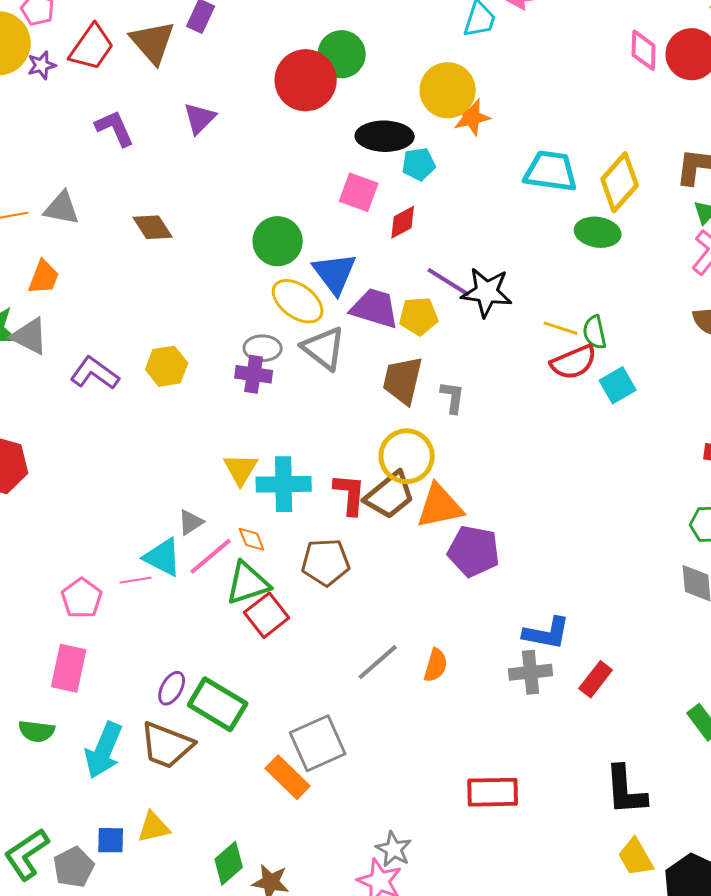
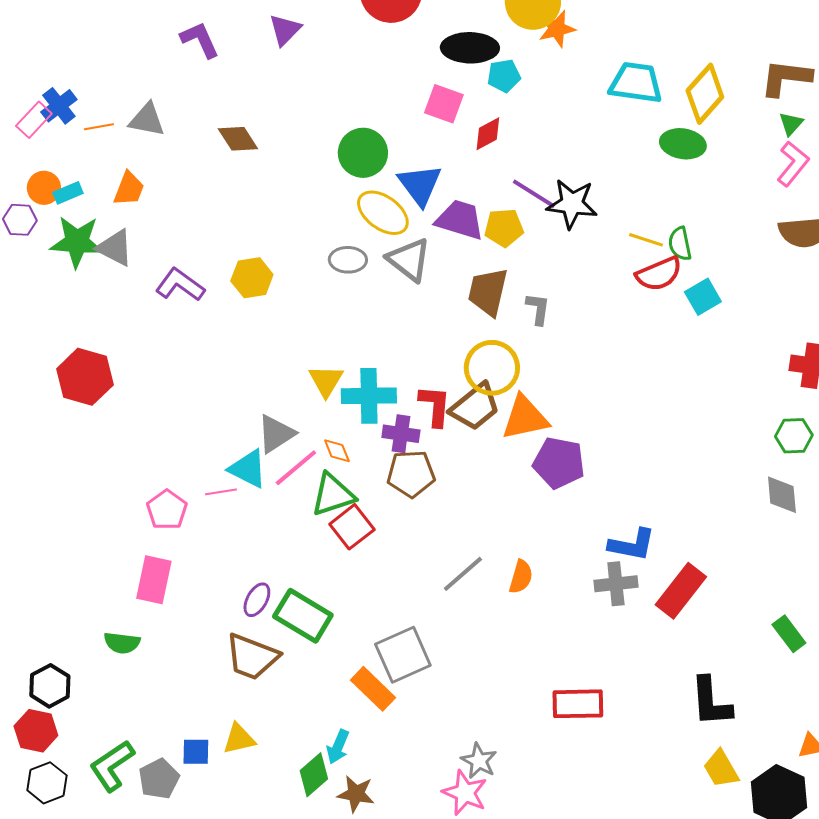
purple cross: (254, 374) -> (401, 434), moved
gray triangle: (191, 522) -> (276, 434), size x1.5
red rectangle: (596, 679) -> (681, 591), size x1.5
cyan arrow: (104, 750) -> (338, 747), moved, size x0.6

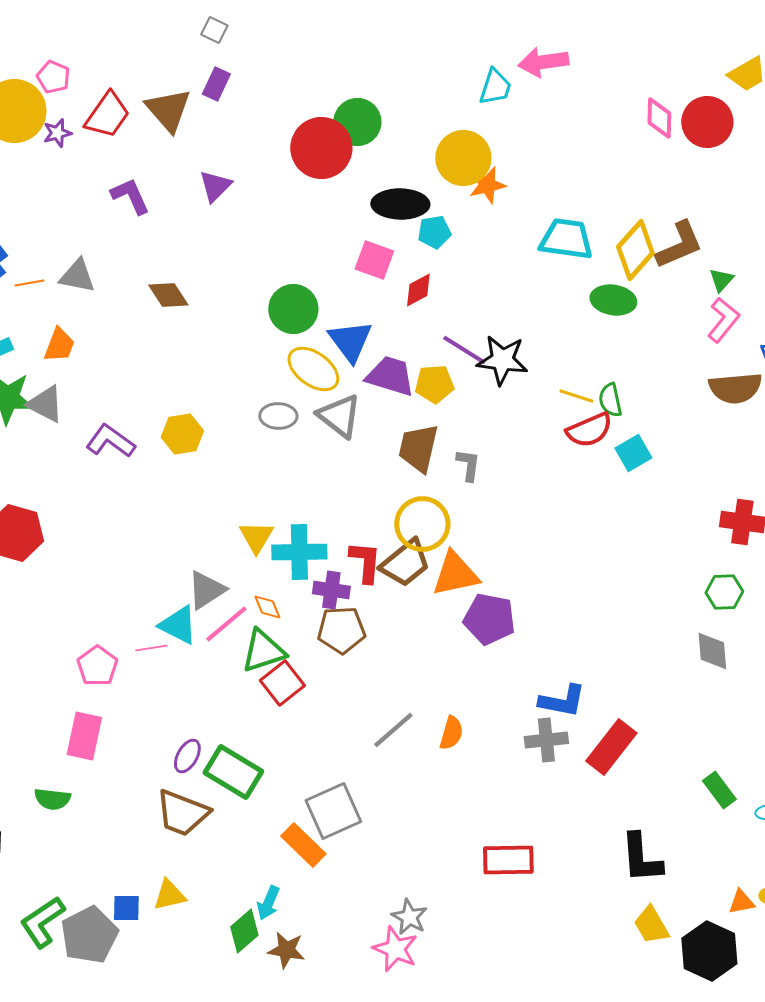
brown L-shape: (786, 78) -> (679, 245), moved, turned 150
gray pentagon: (159, 779) -> (89, 935), size x1.4

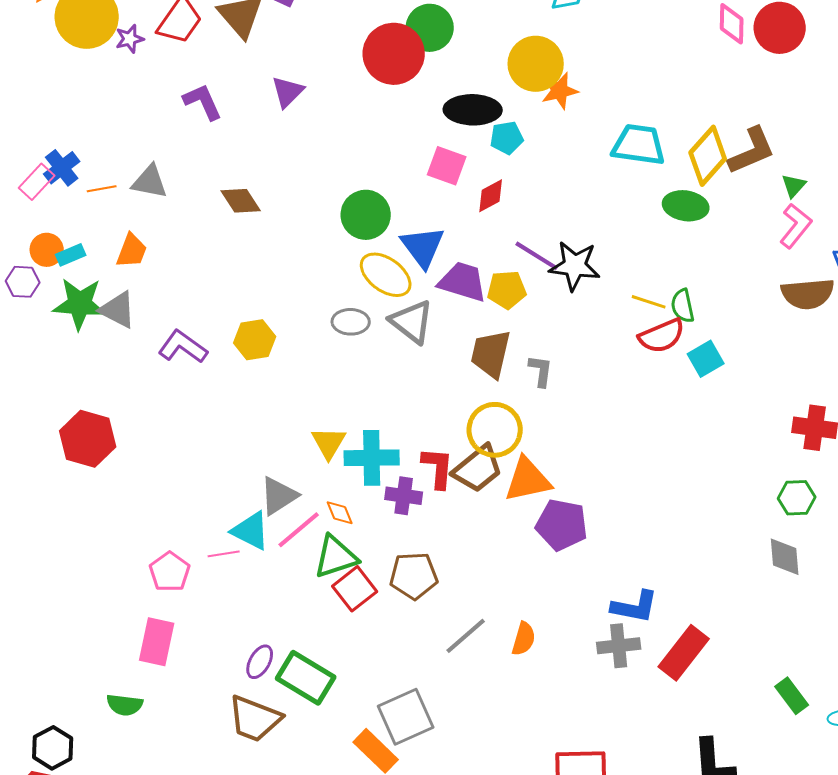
brown pentagon: (341, 630) -> (414, 576), moved

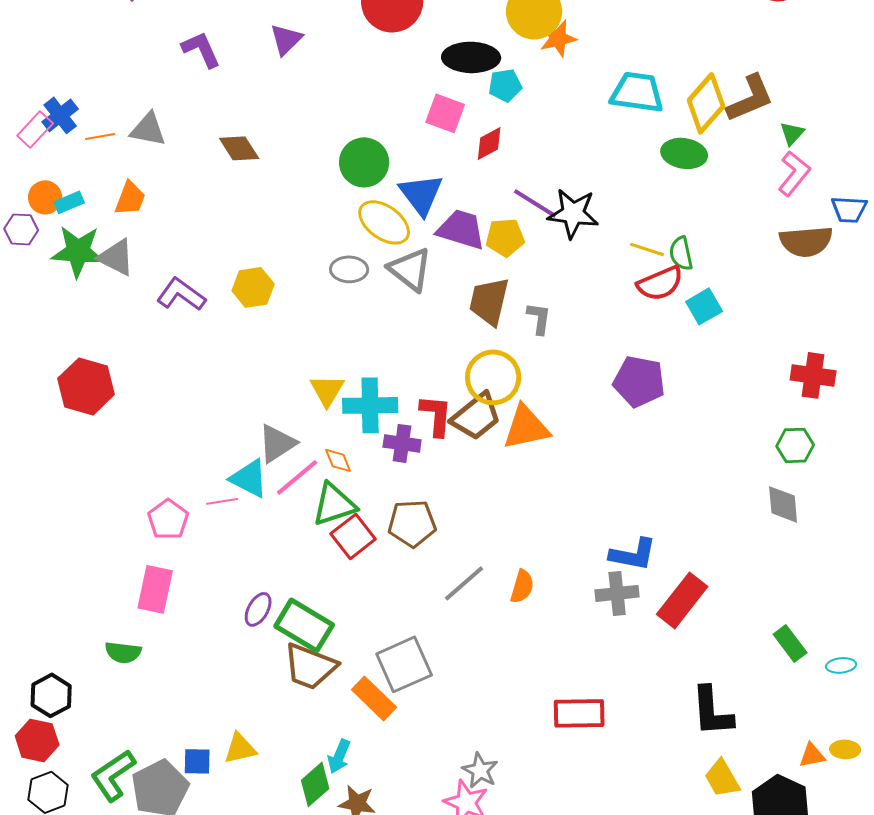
purple pentagon: (562, 525) -> (639, 381), moved
brown trapezoid: (255, 719) -> (310, 666), moved

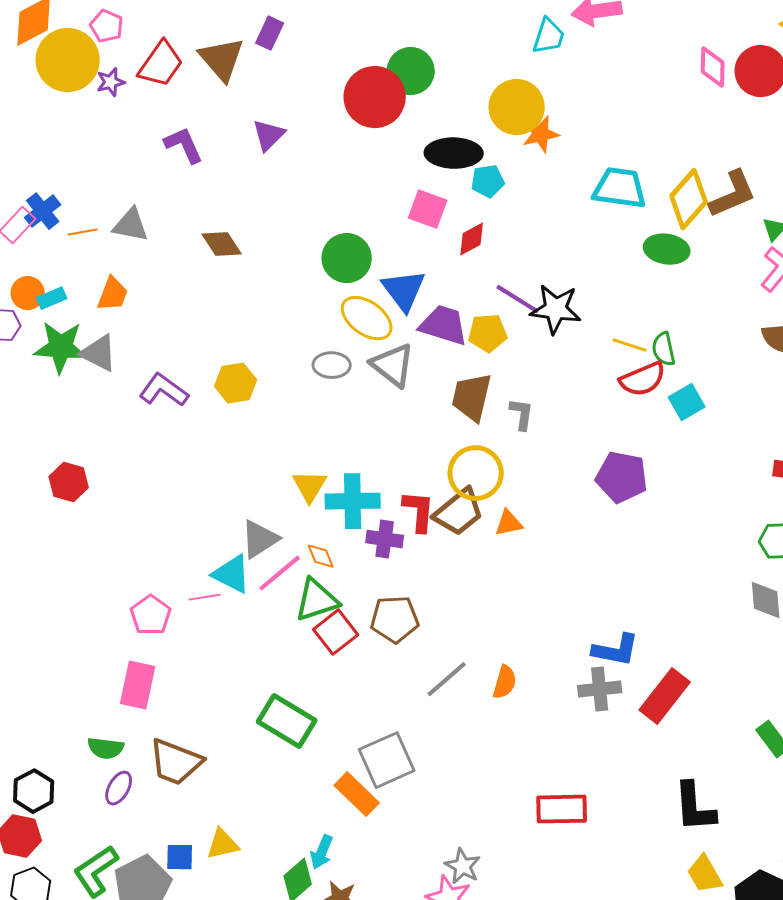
red hexagon: (86, 386) -> (69, 482), size x0.7
orange triangle: (526, 427) -> (509, 523), size x0.6
purple ellipse: (258, 609) -> (119, 788), moved
brown trapezoid: (310, 666) -> (176, 762), moved

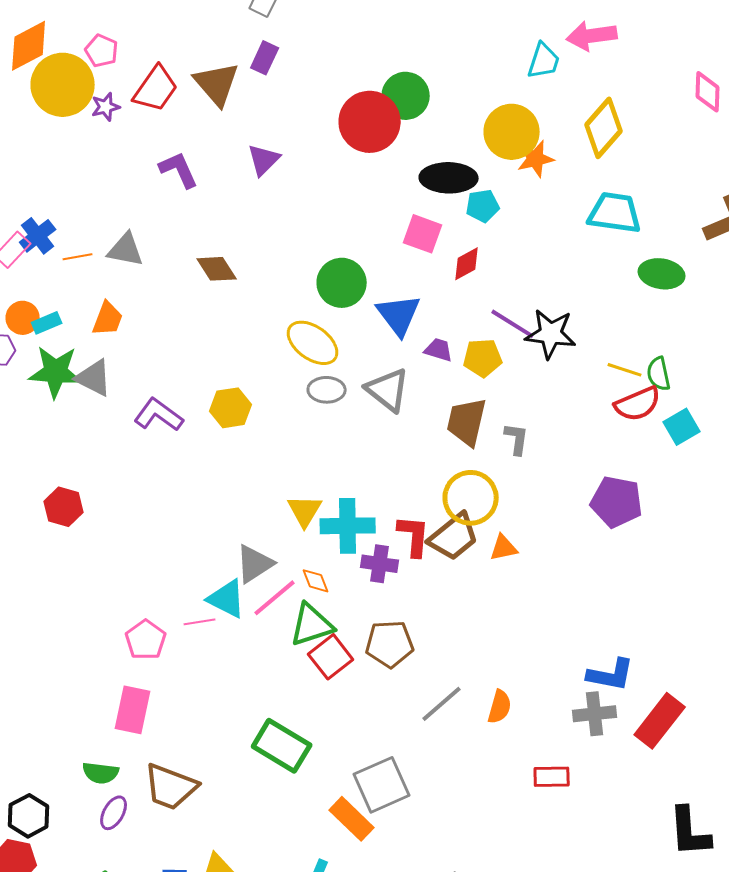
yellow diamond: (689, 199) -> (604, 128), moved
yellow ellipse: (367, 318) -> (313, 343), moved
purple trapezoid: (444, 325) -> (439, 350), size x0.6
red rectangle: (562, 809) -> (552, 777), moved, size x0.7

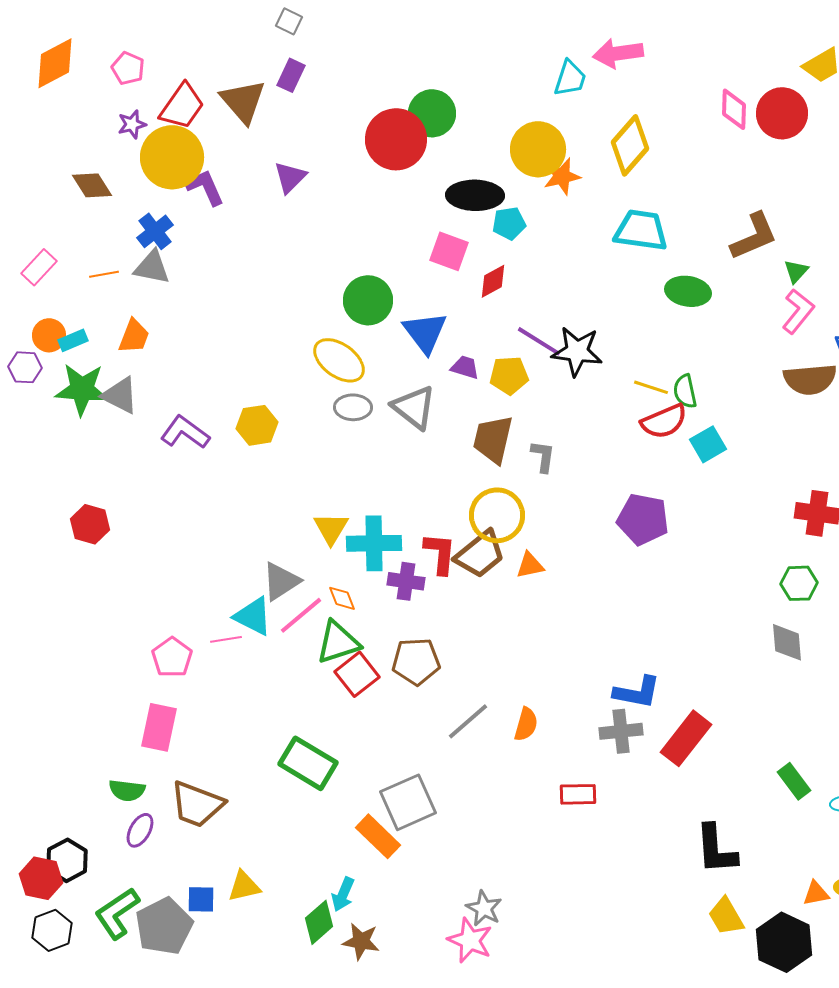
yellow circle: (63, 85) -> (172, 157), moved
blue cross: (38, 236) -> (155, 231), moved
brown diamond: (217, 269) -> (92, 185), moved
black hexagon: (29, 816) -> (67, 860), moved

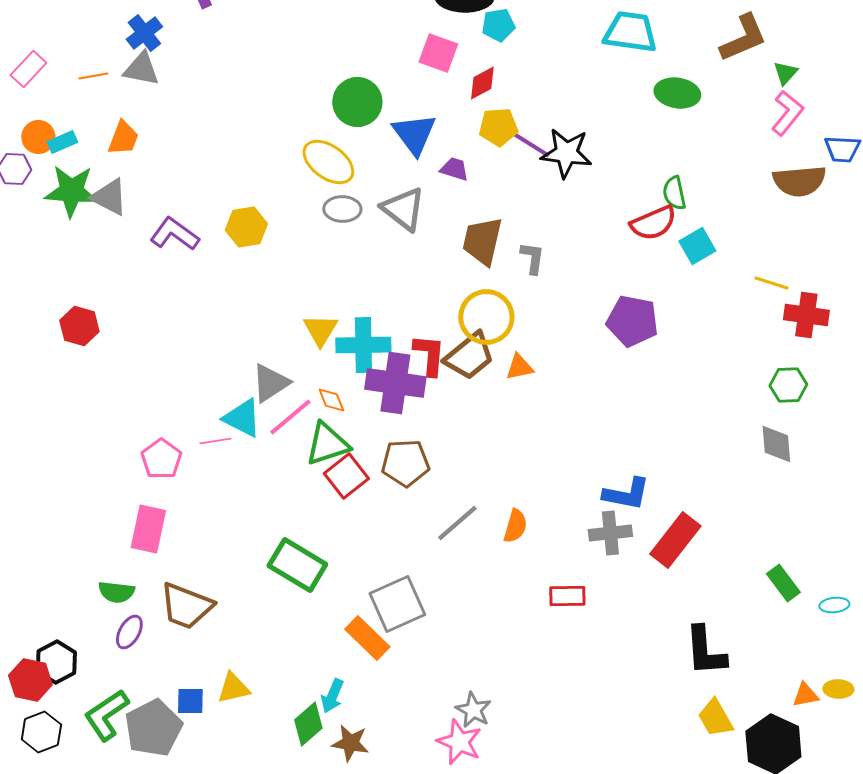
yellow pentagon: (509, 375) -> (498, 127), moved
yellow line: (651, 387) -> (771, 283), moved
purple cross: (406, 581) -> (395, 383), size x1.6

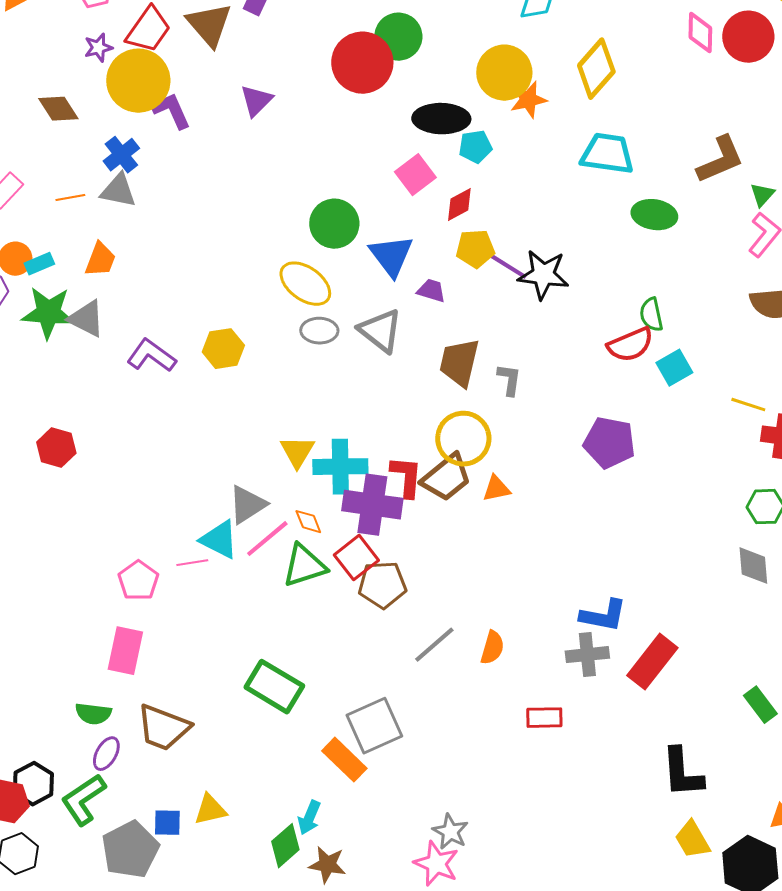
pink square: (438, 53) -> (415, 175), turned 33
red square: (346, 476) -> (356, 558), moved
green L-shape: (106, 715) -> (83, 800), moved

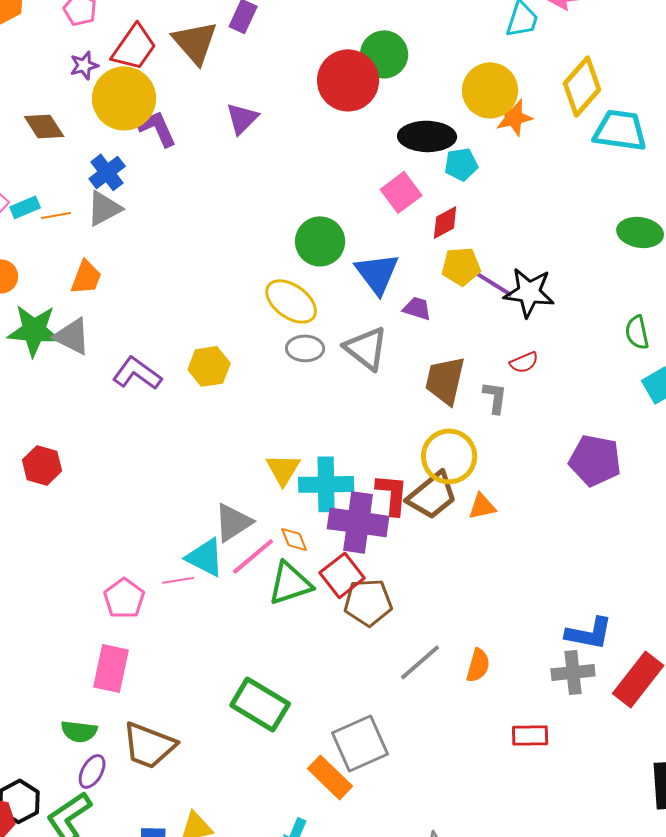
cyan trapezoid: (607, 154) -> (620, 130), moved
gray triangle: (118, 191) -> (104, 208), turned -39
cyan rectangle: (39, 264) -> (25, 207), moved
red semicircle: (630, 345) -> (524, 362), moved, size x0.6

